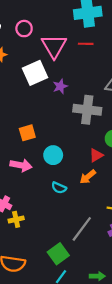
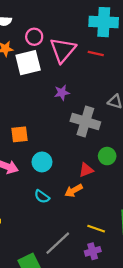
pink circle: (24, 29) -> (34, 37), moved
white square: (35, 73) -> (28, 63), moved

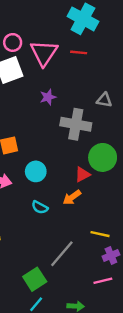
cyan cross: (104, 22) -> (83, 19), turned 32
green circle: (107, 156) -> (103, 157), size x1.5
purple cross: (93, 251) -> (111, 255), moved

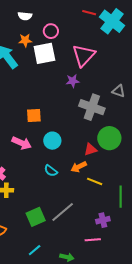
red line: (79, 52) -> (89, 13), moved
pink triangle: (44, 53) -> (84, 55), moved
yellow line: (100, 234) -> (95, 181), moved
green square: (35, 279) -> (36, 217), moved

